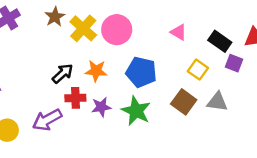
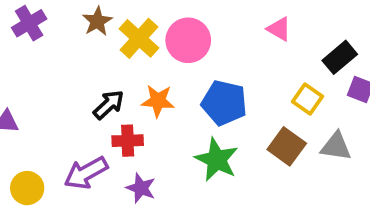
pink triangle: (179, 32) -> (279, 29), moved
black rectangle: (220, 41) -> (340, 57), turned -75
purple star: (101, 107) -> (141, 188), moved, turned 30

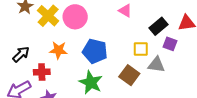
yellow square: (308, 99) -> (141, 49), turned -35
black arrow: (109, 105) -> (21, 54), moved
gray triangle: (336, 146) -> (156, 65), moved

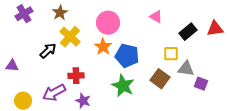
yellow cross: (48, 16) -> (70, 37), moved
purple square: (170, 44) -> (201, 84), moved
orange star: (58, 50) -> (103, 47), moved, turned 30
black arrow: (21, 54) -> (48, 51), moved

